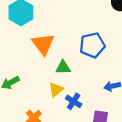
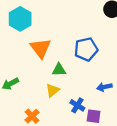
blue cross: (74, 101) -> (77, 105), moved

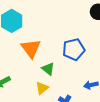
green triangle: (59, 70) -> (48, 69), turned 40

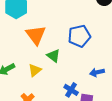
yellow triangle: (42, 88) -> (35, 70), moved

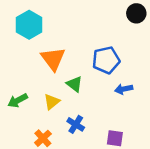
blue arrow: (97, 72) -> (124, 89), moved
blue cross: (71, 90) -> (76, 124), moved

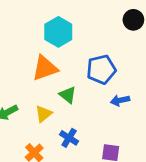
cyan hexagon: (29, 25) -> (58, 32), moved
orange triangle: (53, 59) -> (45, 68), turned 48

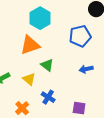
blue pentagon: (101, 69) -> (80, 36), moved
yellow triangle: (44, 114) -> (29, 79), turned -40

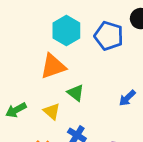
blue pentagon: (80, 36) -> (109, 36), moved, turned 30
blue arrow: (86, 69) -> (127, 98), turned -32

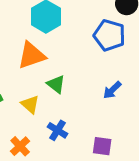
blue pentagon: (109, 36) -> (109, 35), moved

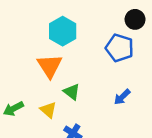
orange triangle: (32, 55) -> (50, 66), turned -44

